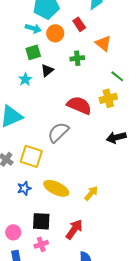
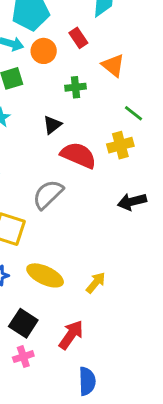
black triangle: (47, 70) -> (52, 125), moved
black square: (41, 221) -> (23, 323), turned 30

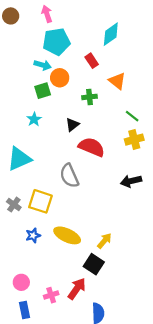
orange circle: (44, 51) -> (60, 78), moved
yellow cross: (120, 145) -> (134, 140), moved
gray semicircle: (48, 194) -> (69, 176), turned -70
black square: (23, 323) -> (94, 264), moved
red arrow: (71, 335) -> (77, 289), moved

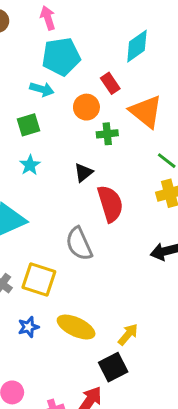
orange circle: (60, 78) -> (86, 107), moved
orange triangle: (117, 81) -> (146, 112), size x1.4
green square: (43, 91) -> (28, 125), moved
red semicircle: (92, 147) -> (110, 204), turned 50
black square: (94, 264) -> (113, 367), turned 30

